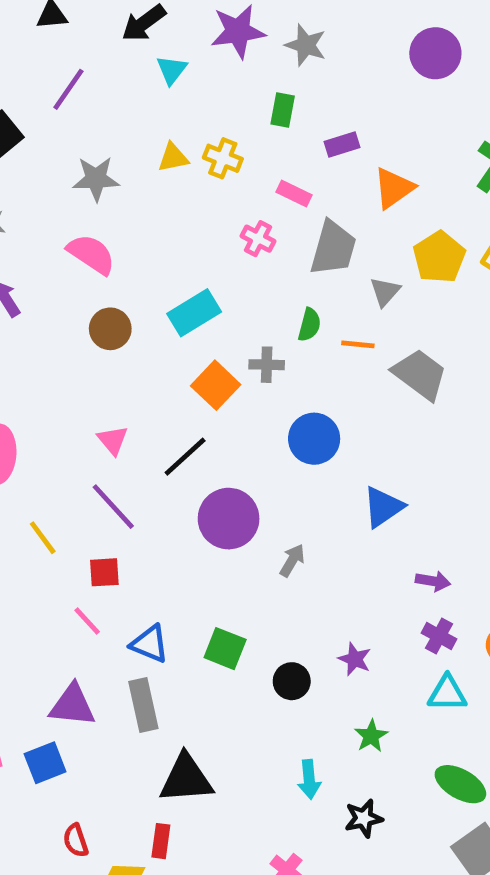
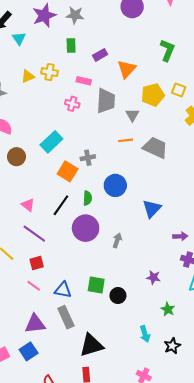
yellow pentagon: (439, 257) -> (153, 95), turned 30
green semicircle: (309, 325) -> (87, 198), moved
black circle: (292, 681) -> (118, 296), moved

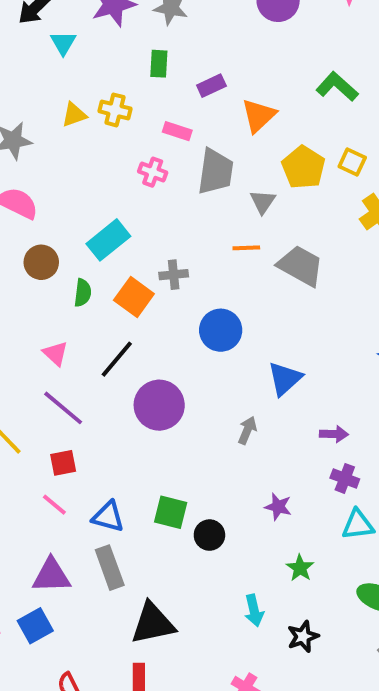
green L-shape: (167, 50) -> (337, 87), turned -75
yellow pentagon: (153, 95) -> (303, 167), turned -30
green semicircle: (87, 198) -> (83, 293), moved
gray arrow: (117, 240) -> (247, 430), moved

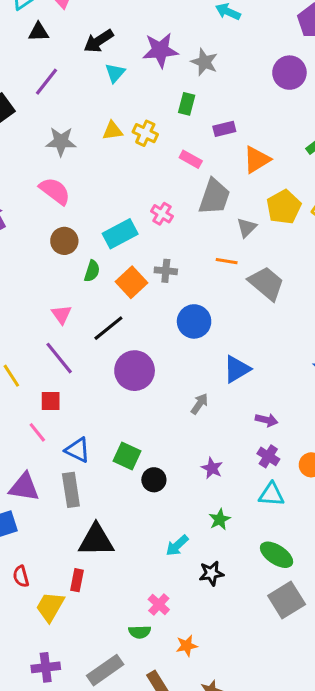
pink cross: (153, 172) -> (162, 214), moved
cyan arrow: (254, 610) -> (177, 546), turned 50

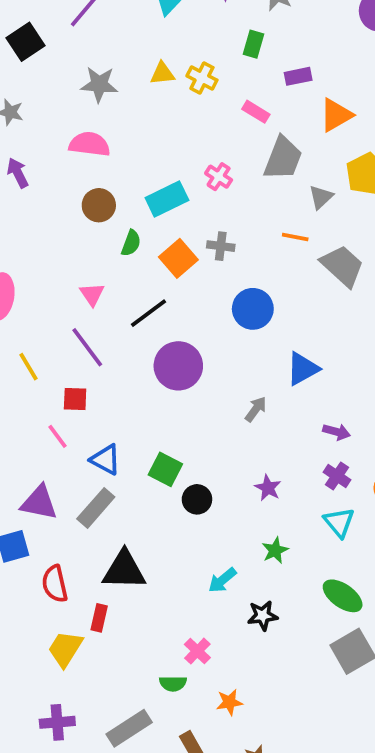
pink semicircle: (55, 191) -> (89, 144), turned -32
gray rectangle: (71, 490) -> (96, 508), turned 48
cyan triangle: (271, 494) -> (339, 522), turned 44
red semicircle: (21, 576) -> (55, 584), moved, size x1.4

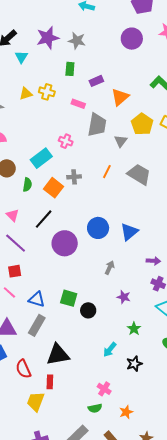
orange line: (295, 237) -> (107, 172), moved, turned -64
blue circle: (253, 309) -> (98, 228), moved
gray arrow: (256, 409) -> (110, 268), moved

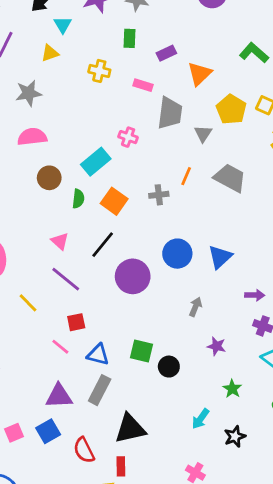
yellow triangle: (26, 94) -> (50, 53), moved
gray cross: (74, 177) -> (159, 195), moved
red square: (15, 271) -> (76, 322), moved

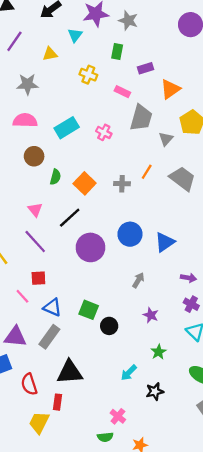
cyan triangle: (63, 25) -> (75, 35), moved
cyan rectangle: (96, 162) -> (67, 128), moved

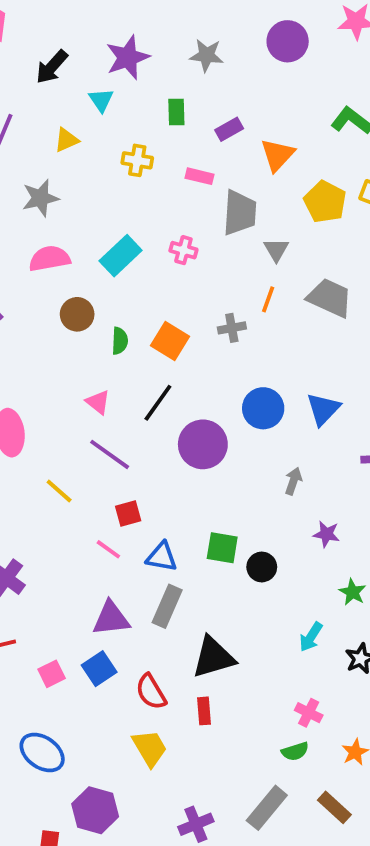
gray star: (128, 20) -> (207, 55), moved
gray triangle: (166, 139) -> (276, 250), moved
yellow trapezoid: (39, 422) -> (150, 748), moved, turned 135

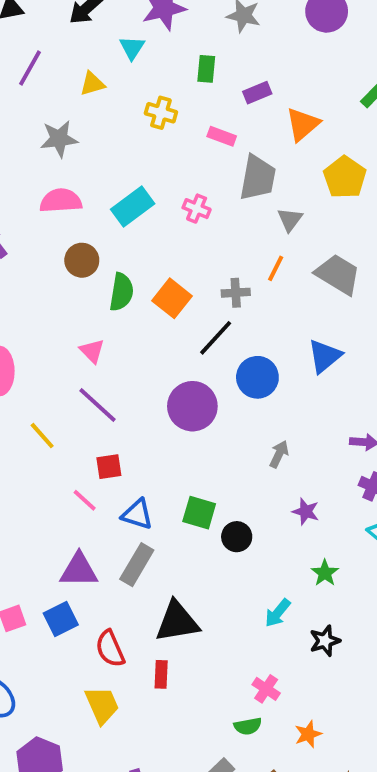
green semicircle: (120, 341) -> (121, 292), size x1.4
black line: (158, 403) -> (216, 338), moved
blue triangle: (323, 409) -> (325, 356), moved

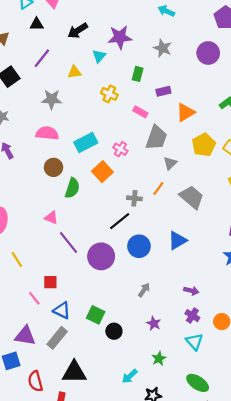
orange square: (172, 298) -> (102, 172), moved
pink triangle: (92, 351) -> (51, 218), turned -32
purple line: (97, 405) -> (68, 242), moved

